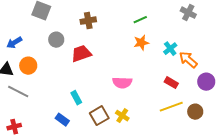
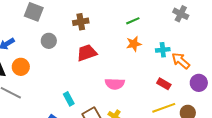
cyan cross: (170, 49) -> (163, 50), turned 32
red trapezoid: (81, 54) -> (87, 53), moved

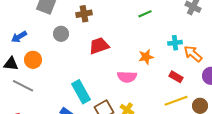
brown cross: (81, 22) -> (84, 14), moved
orange star: (134, 44) -> (146, 57), moved
cyan rectangle: (69, 99) -> (81, 92), size x1.6

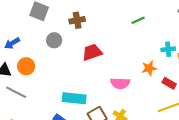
orange star: (146, 57) -> (149, 68), moved
cyan rectangle: (81, 92) -> (74, 98), turned -55

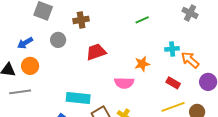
blue arrow: (12, 43) -> (25, 43), moved
orange star: (149, 68) -> (142, 64), moved
gray line: (16, 92) -> (20, 92), turned -35

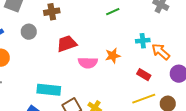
pink semicircle: (124, 83) -> (88, 63), moved

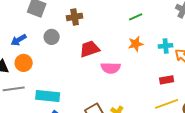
orange star: (113, 56) -> (136, 44), moved
red rectangle: (144, 75) -> (167, 80), turned -40
cyan rectangle: (49, 90) -> (48, 96), moved

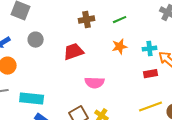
brown cross: (75, 17) -> (87, 20), moved
pink semicircle: (111, 68) -> (95, 83), moved
red rectangle: (167, 80) -> (151, 74), moved

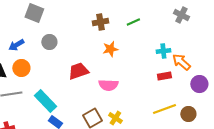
orange star: (120, 47) -> (110, 49), moved
red trapezoid: (74, 52) -> (78, 71), moved
cyan rectangle: (32, 99) -> (45, 101), turned 40

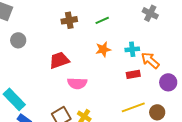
orange star: (110, 49) -> (103, 49), moved
red trapezoid: (78, 71) -> (59, 60), moved

